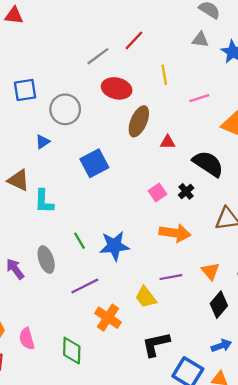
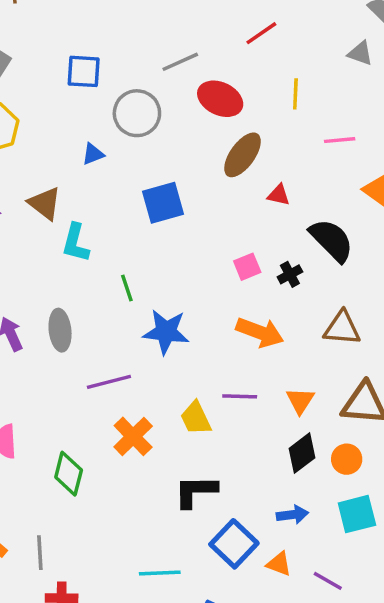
gray line: (98, 56) -> (180, 62), moved
green line: (79, 241) -> (127, 288), moved

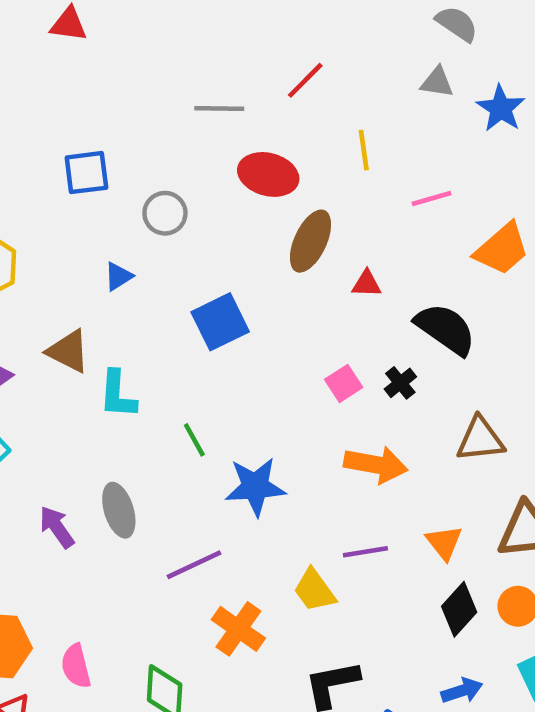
gray line: (180, 62) -> (219, 108), moved, turned 36
gray circle: (137, 113) -> (165, 213), size x0.7

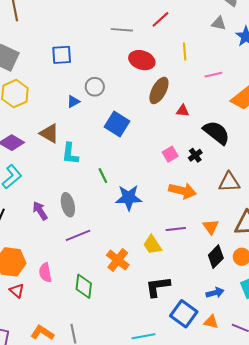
gray circle: (165, 213) -> (95, 87), moved
blue square: (220, 322) -> (117, 124), turned -35
purple line: (194, 565) -> (78, 235), moved

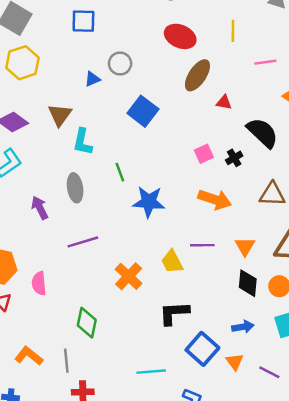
brown triangle: (49, 133) -> (60, 115), turned 30
gray ellipse: (68, 205) -> (75, 188), moved
black diamond: (216, 257) -> (248, 283), turned -45
green diamond: (84, 286) -> (87, 323), moved
orange triangle: (211, 322) -> (235, 362), turned 35

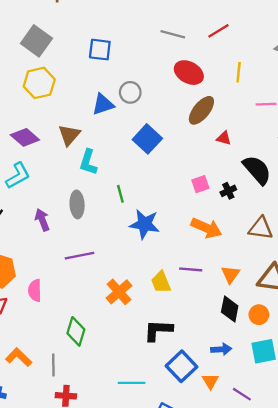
blue triangle: (92, 79) -> (103, 104), size x1.5

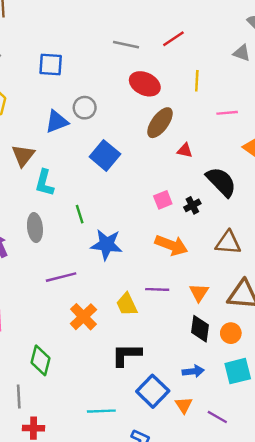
purple line: (80, 256) -> (61, 277), moved

